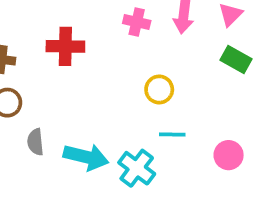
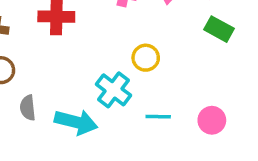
cyan line: (172, 134) -> (158, 117), moved
cyan cross: (137, 168) -> (114, 90), moved

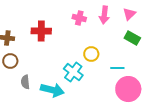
cyan line: (158, 117) -> (117, 68), moved
pink circle: (212, 120) -> (128, 89), size x1.6

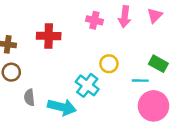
green rectangle: (132, 38) -> (158, 64), moved

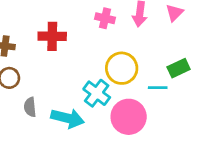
yellow circle: (109, 64) -> (122, 68), size x1.5
green rectangle: (158, 64) -> (179, 68), turned -54
pink circle: (154, 106) -> (129, 117), moved

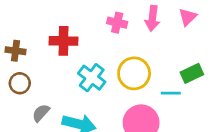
cyan cross: (97, 93) -> (92, 78), moved
gray semicircle: (30, 107) -> (41, 113), turned 48

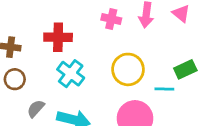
pink triangle: (188, 17) -> (181, 13), turned -36
cyan cross: (92, 78) -> (71, 74), moved

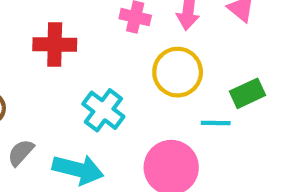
yellow circle: (128, 69) -> (178, 72), moved
cyan cross: (71, 74) -> (103, 110), moved

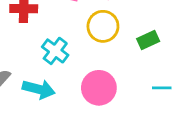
cyan line: (216, 123) -> (162, 88), moved

